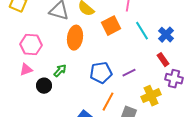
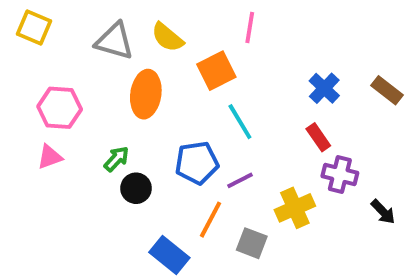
cyan line: (142, 31) -> (240, 122), moved
purple line: (129, 73) -> (240, 180), moved
black circle: (44, 86) -> (136, 188), moved

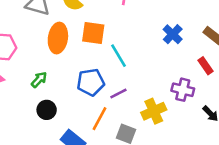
orange square: (216, 71) -> (93, 33), moved, turned 35
red rectangle: (318, 137) -> (205, 66), moved
black circle: (136, 188) -> (47, 110), moved

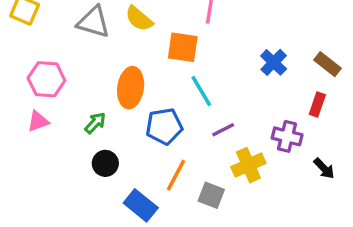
orange square: (93, 33) -> (183, 47), moved
orange ellipse: (58, 38) -> (131, 88), moved
red rectangle: (205, 66) -> (317, 104), turned 54
purple line: (118, 93) -> (223, 130), moved

